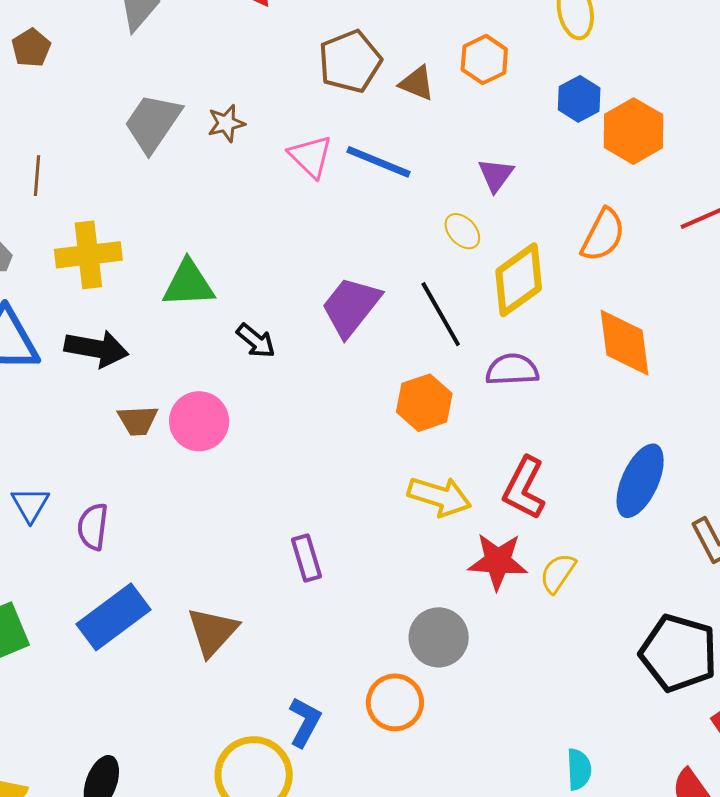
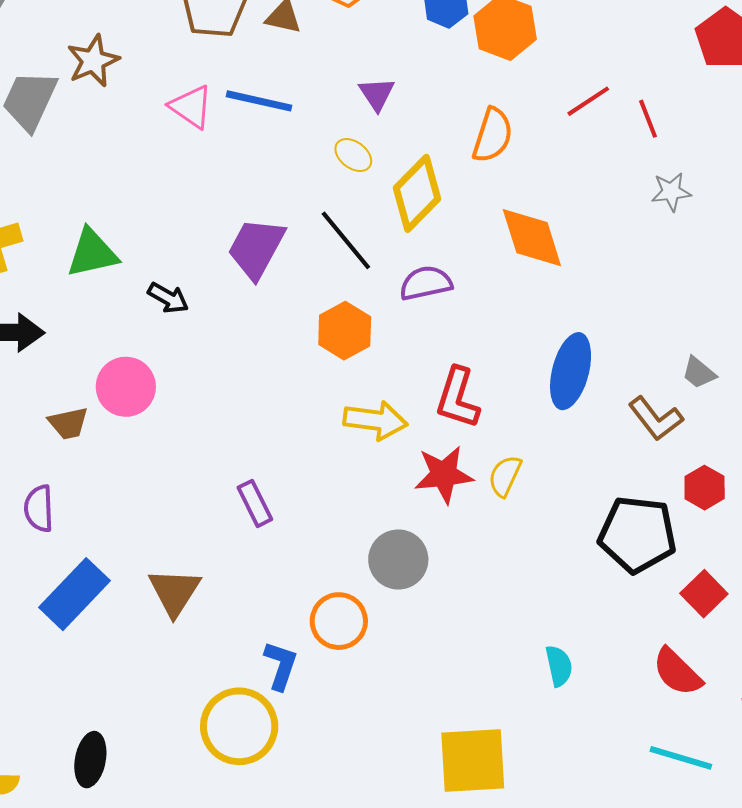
brown star: (226, 123) -> (93, 61), moved, size x1.4
brown trapezoid: (138, 420) -> (68, 423), moved
orange circle: (395, 702) -> (339, 621), moved

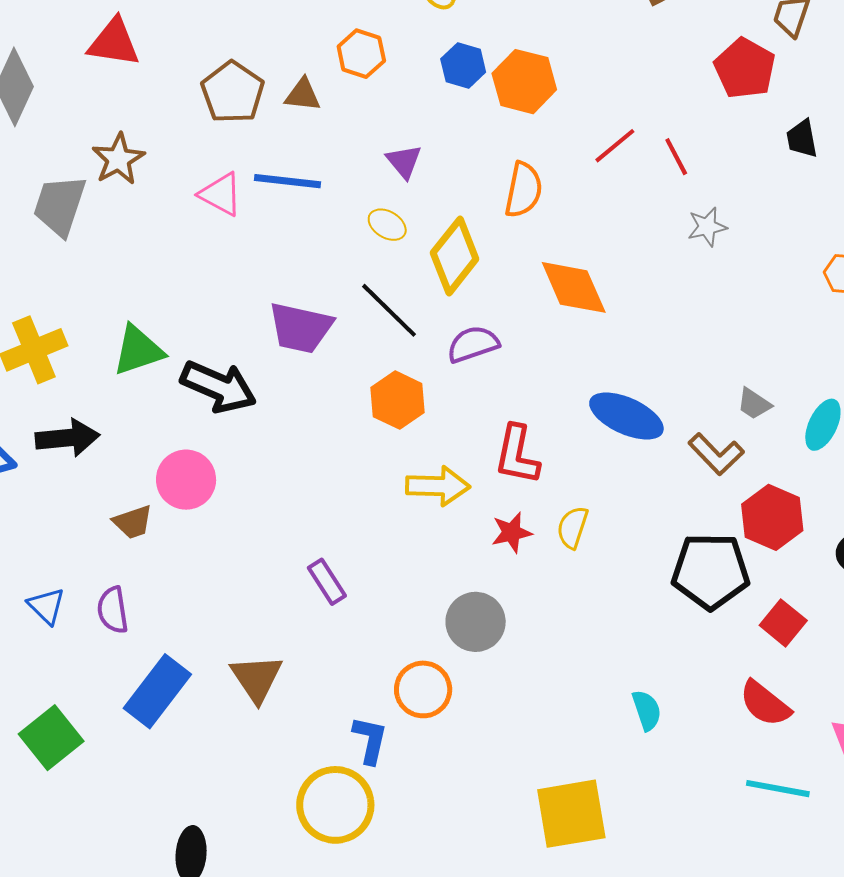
purple trapezoid: (256, 248) -> (301, 328), turned -100
black arrow: (168, 298) -> (218, 387), size x1.8
blue ellipse: (571, 371) -> (626, 416), turned -74
red star: (444, 475) -> (512, 532), size x0.7
red hexagon: (705, 488) -> (772, 517), size x1.5

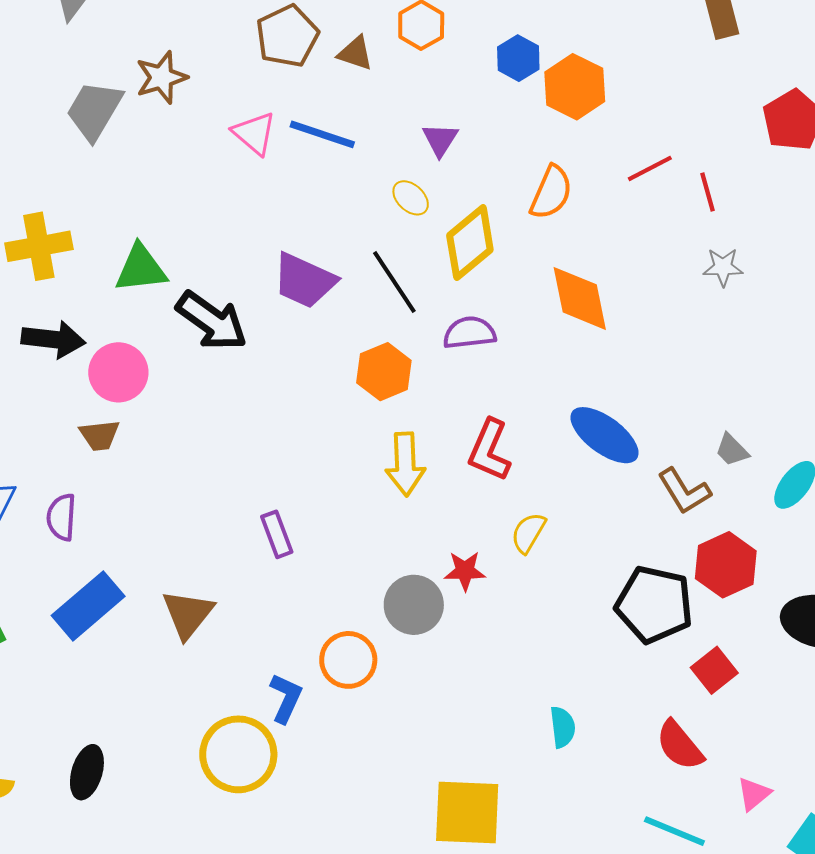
pink circle: (186, 480) -> (118, 372), moved
yellow arrow: (438, 486) -> (405, 464), turned 74
red star: (512, 532) -> (465, 571), moved

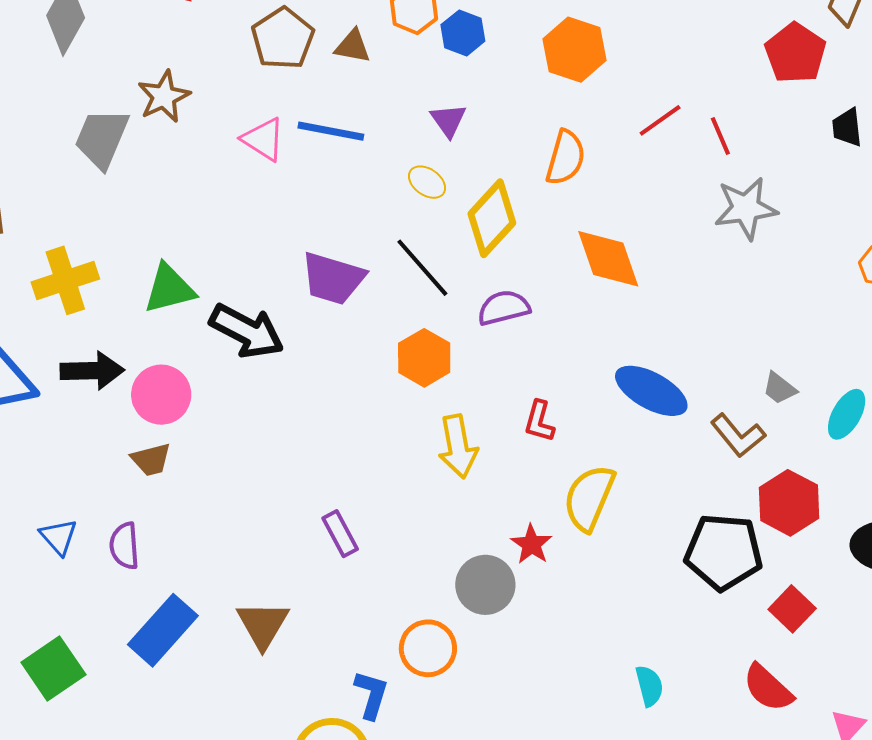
blue hexagon: (518, 58) -> (463, 33), moved
gray star: (723, 267) -> (746, 208), size x1.6
red L-shape: (489, 450) -> (539, 421), size x0.7
yellow semicircle: (528, 533) -> (589, 498), size x1.6
red star: (465, 571) -> (531, 544), turned -30

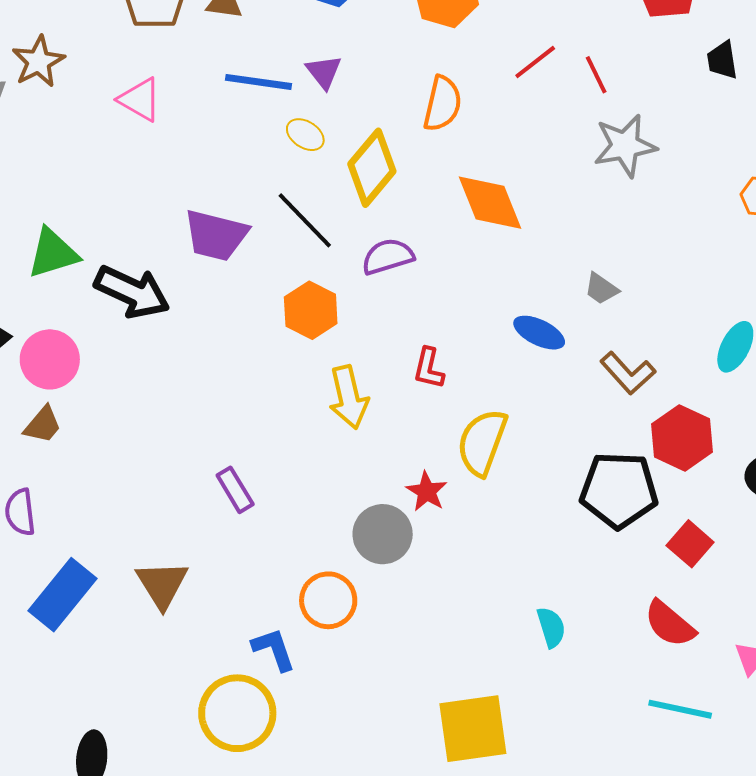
blue line: (331, 131) -> (259, 82), moved
gray trapezoid: (779, 388) -> (601, 289), moved
blue ellipse: (651, 391) -> (539, 333), size x0.7
brown trapezoid: (151, 460) -> (43, 425), turned -33
blue L-shape: (371, 695) -> (274, 649), turned -33

